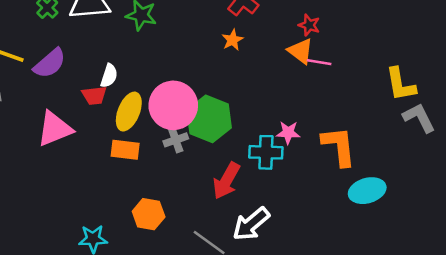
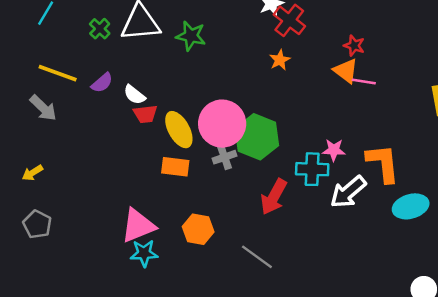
purple semicircle: (50, 63) -> (102, 83), size x0.7
white semicircle: (109, 76) -> (134, 95), moved, turned 110
yellow ellipse: (129, 112) -> (179, 130), turned -51
pink triangle: (55, 129) -> (138, 226), moved
white arrow: (251, 224) -> (348, 192), moved

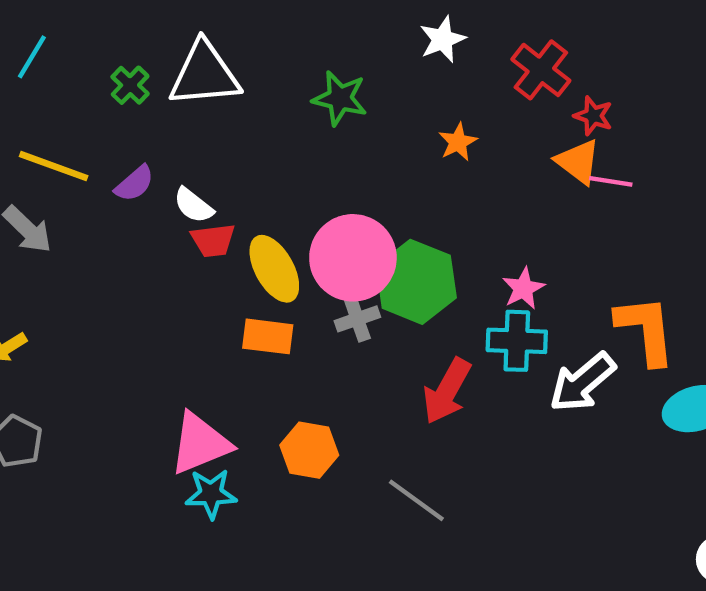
red cross: (289, 20) -> (541, 70), moved
green star: (191, 36) -> (340, 98), moved
pink star: (334, 150) -> (523, 288), moved, turned -30

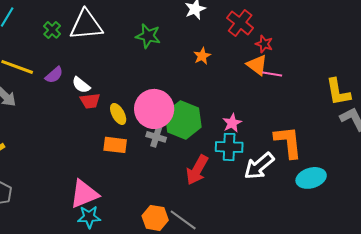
yellow ellipse: (274, 269) -> (118, 114), size x0.7
gray cross: (357, 319) -> (156, 137), turned 36
orange hexagon: (309, 450) -> (155, 218), moved

